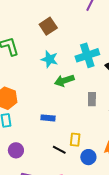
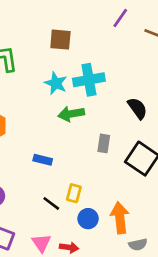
brown square: (48, 26) -> (60, 40), turned 30
cyan cross: (87, 55) -> (89, 80), moved

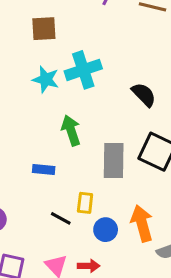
green arrow: (71, 114) -> (71, 130), moved, turned 90
gray rectangle: (104, 143) -> (114, 160), moved, size x1.6

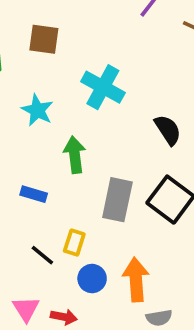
brown square: (44, 29) -> (44, 39), moved
cyan cross: (83, 70) -> (103, 87), turned 36
cyan star: (46, 79) -> (37, 110), moved

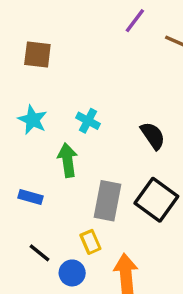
cyan cross: (103, 87) -> (88, 121), moved, size x0.6
yellow rectangle: (74, 243) -> (90, 242), moved, turned -40
blue circle: (92, 279) -> (72, 273), moved

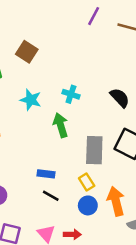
brown square: (37, 54) -> (27, 52), turned 35
blue rectangle: (30, 197) -> (46, 174), moved
blue circle: (72, 273) -> (88, 205), moved

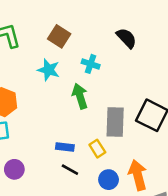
brown square: (27, 52) -> (59, 36), moved
black semicircle: (120, 98) -> (126, 38), moved
yellow rectangle: (87, 182) -> (97, 149), moved

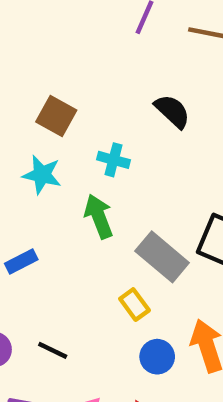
gray rectangle: (115, 122) -> (162, 257), turned -48
blue rectangle: (65, 147) -> (21, 262), moved, turned -30
black line: (70, 170) -> (53, 350), moved

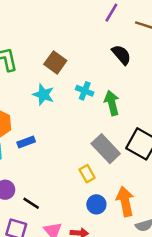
black semicircle: (172, 111) -> (121, 55), moved
green arrow: (99, 216) -> (112, 103), moved
black line: (53, 350) -> (31, 203), moved

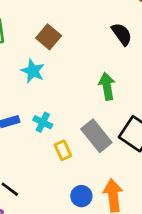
cyan cross: (85, 91) -> (43, 122), moved
yellow rectangle: (87, 174) -> (63, 150), moved

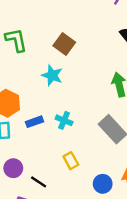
yellow rectangle: (63, 150) -> (71, 161), moved

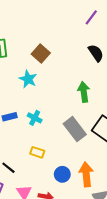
yellow rectangle: (71, 161) -> (37, 152), turned -48

